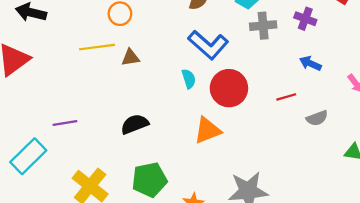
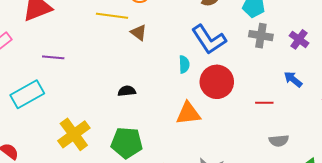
brown triangle: (131, 58) -> (139, 33), turned 30
gray semicircle: (317, 118) -> (279, 141), moved
purple line: (65, 123) -> (53, 57), moved
black semicircle: (135, 124) -> (127, 91), size x0.7

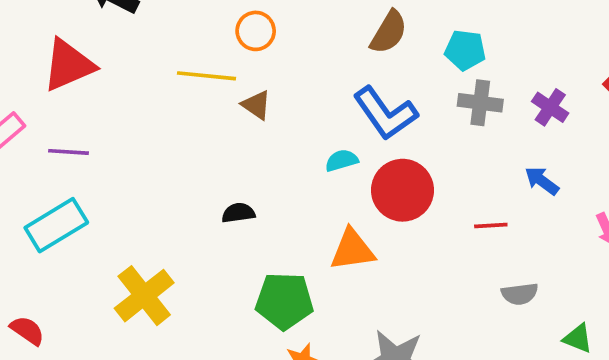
purple line: (53, 57) -> (68, 152), moved
cyan semicircle: (184, 64) -> (342, 160), turned -102
green pentagon: (127, 143) -> (284, 301), moved

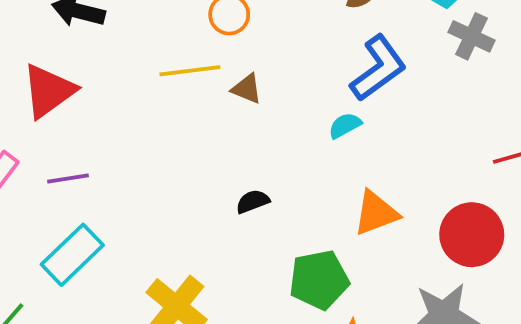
gray cross: (480, 103) -> (472, 36), turned 30
blue L-shape: (385, 113) -> (378, 68), turned -78
red circle: (402, 190) -> (472, 235), moved

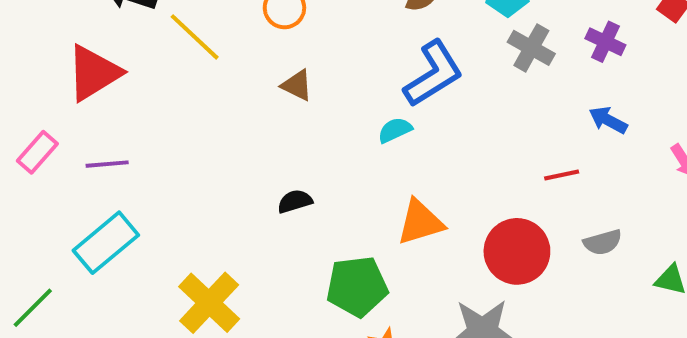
yellow line: (190, 71) -> (195, 37), moved, turned 46

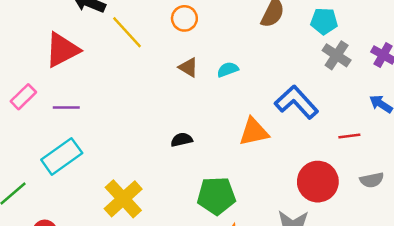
blue L-shape: (433, 74) -> (296, 102), moved, turned -105
cyan semicircle: (395, 130) -> (228, 70), moved
orange triangle: (420, 222) -> (254, 132), moved

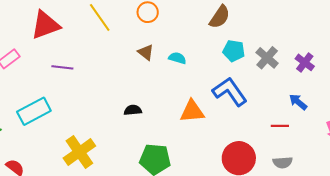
cyan pentagon: (324, 21) -> (234, 51), moved
cyan semicircle: (228, 70) -> (177, 58), turned 30
purple line: (66, 107) -> (62, 67), moved
red line: (349, 136) -> (280, 126), moved

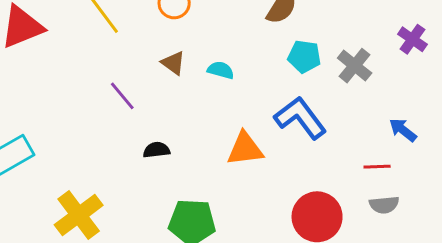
purple cross: (305, 62) -> (412, 39), moved
purple line: (62, 67) -> (122, 96), moved, turned 45
gray semicircle: (283, 162) -> (384, 205), moved

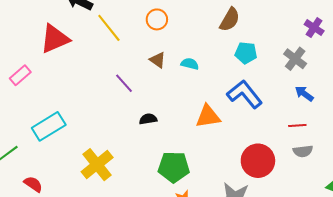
purple cross: (412, 39) -> (314, 28), moved
gray cross: (355, 66) -> (295, 59), moved
blue arrow: (403, 130) -> (304, 94), moved

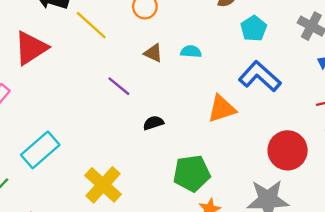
cyan pentagon: (246, 53) -> (254, 28), turned -30

